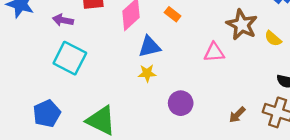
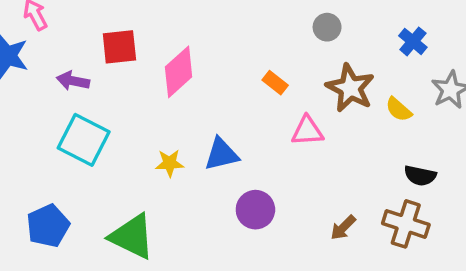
orange rectangle: (173, 14) -> (275, 83), moved
blue triangle: (149, 47) -> (221, 154), moved
yellow star: (147, 73) -> (170, 163), moved

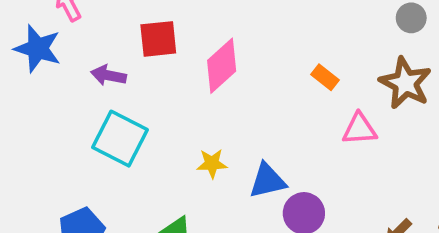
gray circle: (327, 27) -> (411, 18), moved
blue triangle: (221, 154) -> (268, 181), moved

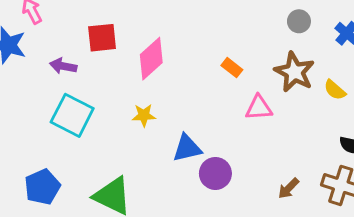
yellow star: (212, 163) -> (144, 115), moved

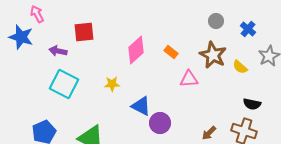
pink diamond: (151, 59) -> (136, 50), moved
blue triangle: (187, 148) -> (141, 106), turned 40

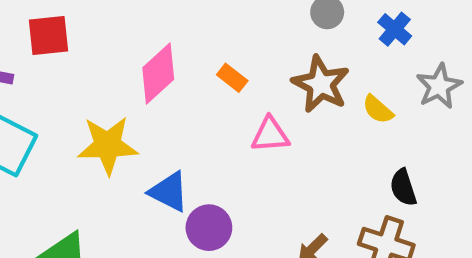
yellow star: (112, 84) -> (108, 145), size x1.8
black semicircle: (252, 104) -> (403, 188), turned 60

